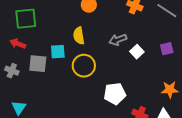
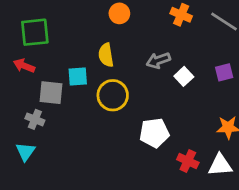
gray cross: (12, 71) -> (35, 119), moved

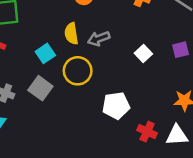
gray arrow: (158, 60) -> (99, 39), moved
cyan square: (78, 76) -> (45, 53), turned -30
gray square: (51, 93) -> (40, 88), moved, turned 30

